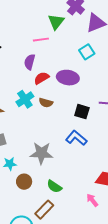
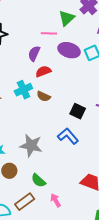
purple ellipse: (68, 78) -> (69, 50), moved
pink arrow: (92, 200) -> (56, 200), moved

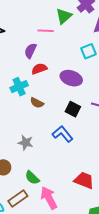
purple ellipse: (69, 50) -> (71, 78), moved
brown semicircle: (44, 96) -> (37, 103), moved
gray star: (31, 146) -> (26, 143), size x0.7
pink arrow: (56, 200) -> (49, 198), size x1.6

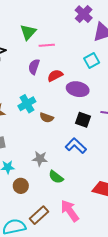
green triangle: (64, 16) -> (28, 32), moved
red semicircle: (39, 69) -> (55, 75), moved
green semicircle: (32, 178) -> (56, 177), moved

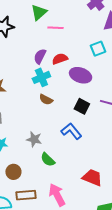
purple semicircle: (34, 67) -> (40, 56), moved
cyan cross: (27, 104) -> (41, 77), moved
brown circle: (21, 186) -> (13, 172), moved
brown rectangle: (39, 215) -> (26, 195), turned 30

